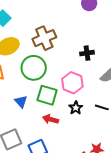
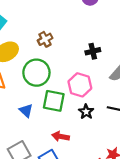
brown cross: (44, 38) -> (45, 39), size x0.6
red arrow: (50, 119) -> (61, 136), moved

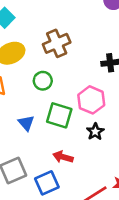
brown cross: (45, 39) -> (57, 43), size x1.5
green circle: (36, 73) -> (43, 81), size x0.6

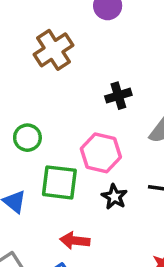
brown cross: (57, 43) -> (53, 50), moved

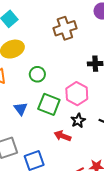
red arrow: (75, 241) -> (62, 136), moved

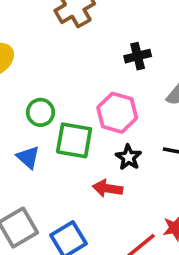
green circle: (37, 74) -> (40, 112), moved

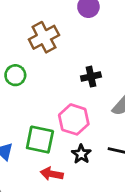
green circle: (40, 112) -> (15, 75), moved
red arrow: (108, 188) -> (52, 174), moved

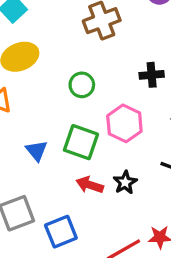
green circle: (15, 75) -> (82, 85), moved
black star: (81, 154) -> (125, 182), moved

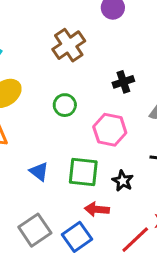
green square: (81, 142) -> (83, 172), moved
red arrow: (90, 185) -> (97, 209), moved

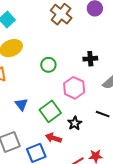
brown cross: (69, 45) -> (61, 14), moved, turned -30
green square: (83, 172) -> (50, 111), turned 35

